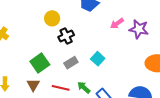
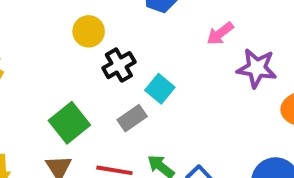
purple star: (139, 29) -> (257, 68), moved
cyan square: (98, 59) -> (160, 89), moved

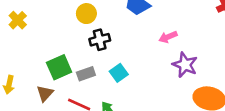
cyan square: (160, 89) -> (119, 73), moved
gray rectangle: (132, 118) -> (86, 74), moved

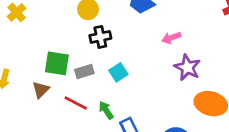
green square: (59, 67) -> (57, 63), turned 30

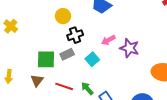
pink arrow: (171, 38) -> (108, 40), moved
purple star: (187, 67) -> (129, 48), moved
gray rectangle: (84, 72) -> (67, 54), moved

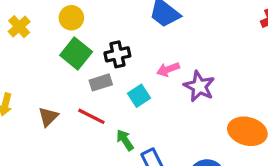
yellow circle: (63, 16) -> (71, 18), moved
green square: (46, 59) -> (76, 54), moved, turned 30
red line: (64, 86) -> (91, 116), moved

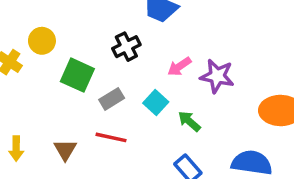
yellow circle: (71, 18) -> (42, 41), moved
black cross: (117, 54) -> (126, 47), moved
green arrow: (125, 140) -> (189, 121), moved

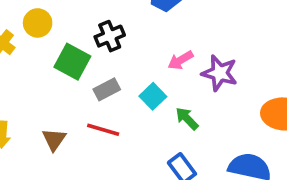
black cross: (126, 47) -> (110, 36), moved

